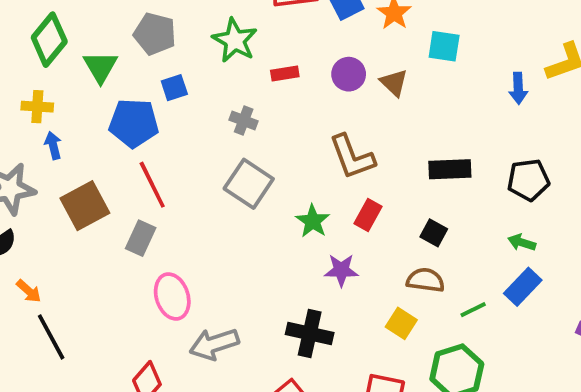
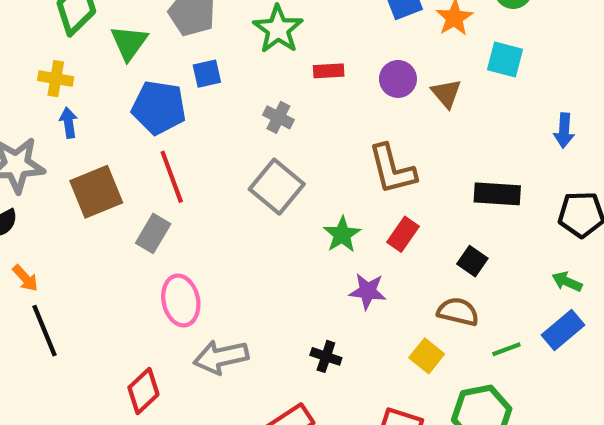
blue arrow: (518, 88) -> (564, 131), moved
black cross: (310, 333) -> (326, 356), size x0.6

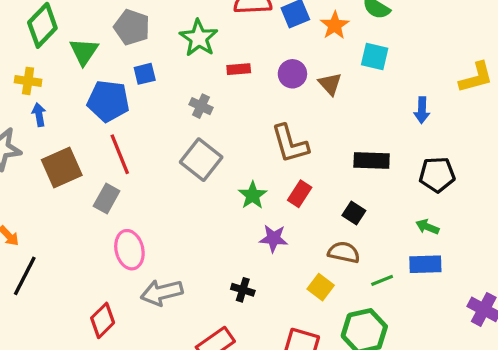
blue rectangle: (563, 330) -> (425, 264), turned 40
black line: (44, 331) -> (25, 276), turned 51

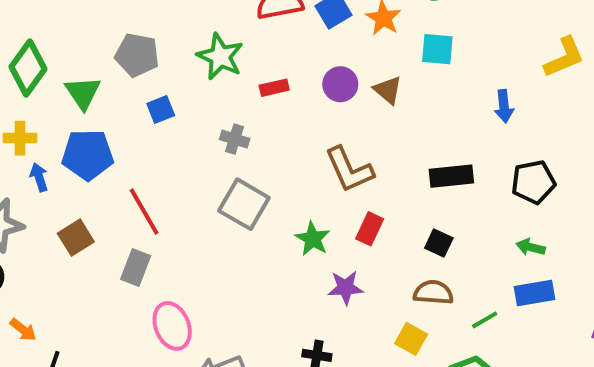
blue pentagon: (108, 101) -> (88, 155), moved
brown square: (62, 168) -> (76, 238), size x0.7

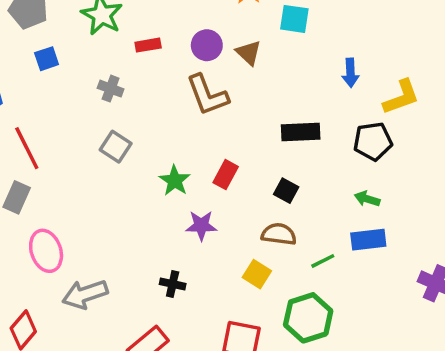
yellow L-shape: (564, 57) -> (401, 97), moved
brown L-shape: (349, 170) -> (207, 95), moved
gray square: (244, 204) -> (116, 147), size x0.7

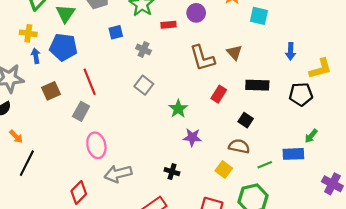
purple circle: (207, 45) -> (196, 13), moved
brown triangle: (249, 53) -> (234, 52), moved
blue square: (47, 59) -> (116, 32), moved
red rectangle: (226, 175) -> (219, 94), moved
green arrow: (367, 199) -> (311, 136), moved, turned -72

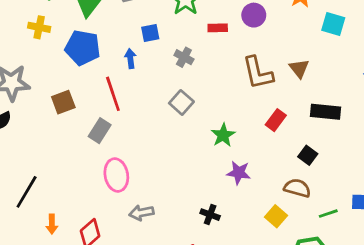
blue arrow: (36, 56) -> (130, 59), moved
orange arrow: (16, 137) -> (52, 224), moved, turned 40
gray arrow: (118, 174) -> (141, 213), size x0.7

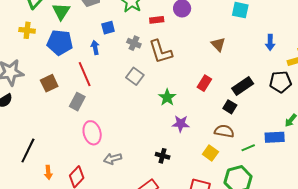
brown L-shape: (258, 73) -> (161, 52), moved
black rectangle: (325, 112) -> (243, 86), moved, turned -35

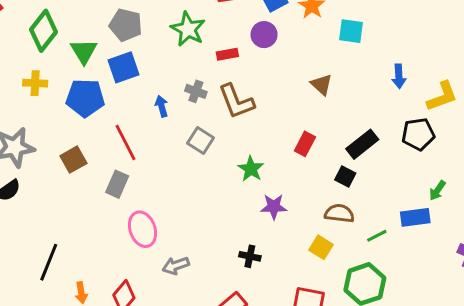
blue square: (108, 28) -> (124, 67), moved, size x1.5
blue arrow: (95, 47) -> (162, 106), moved

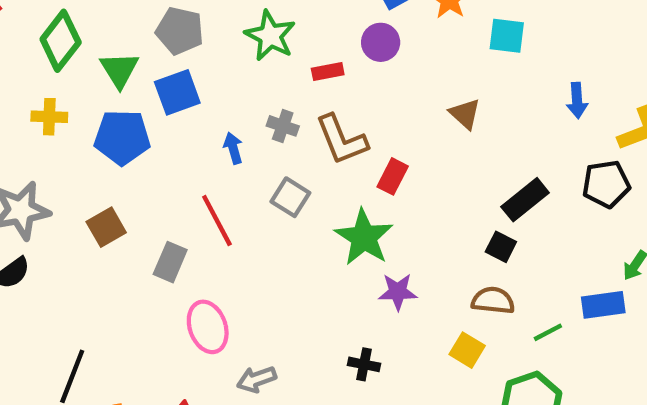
red line: (125, 142) -> (217, 221), moved
red rectangle: (305, 144) -> (393, 176), moved
green star: (251, 169) -> (364, 237), size x1.5

